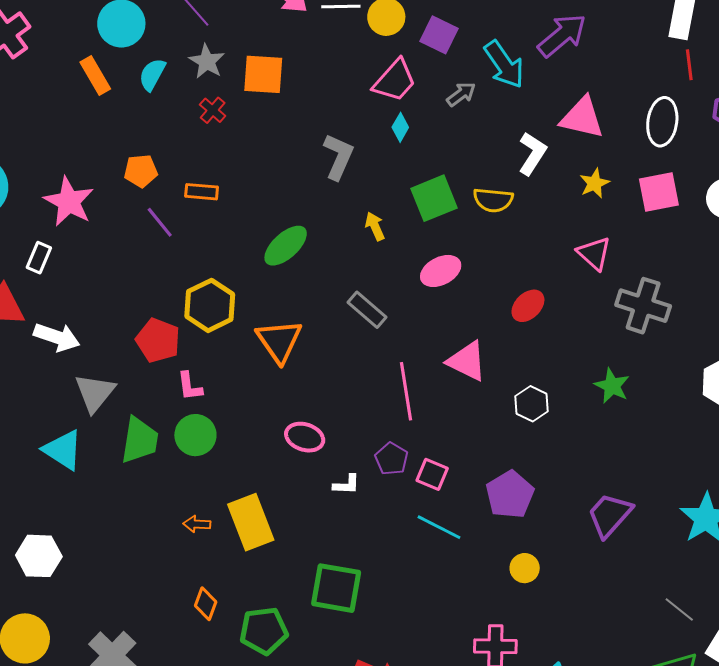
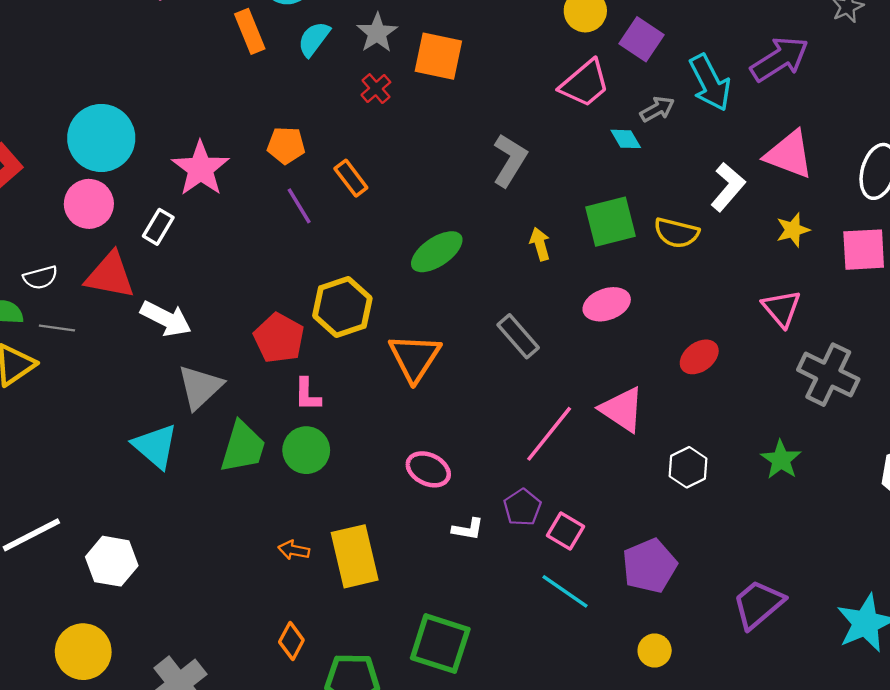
cyan diamond: (400, 127) -> (626, 139), moved, turned -68
orange rectangle: (202, 192) -> (351, 178), turned 40
pink line: (406, 391) -> (549, 434), turned 40

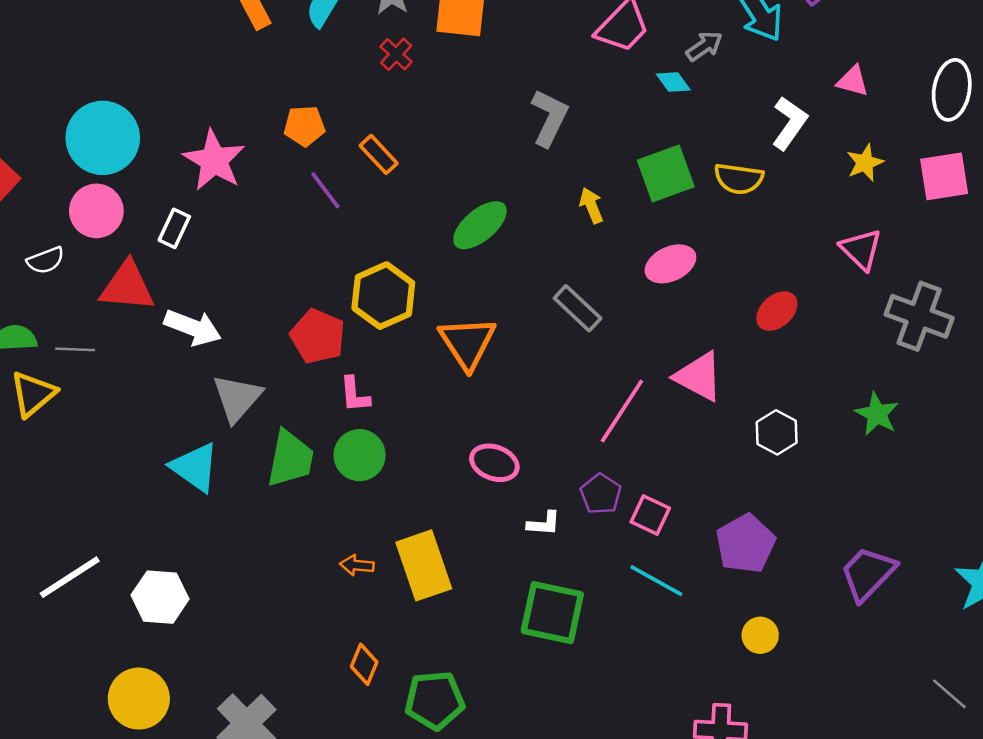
pink triangle: (789, 154) -> (853, 81), size x0.6
white semicircle: (40, 277) -> (46, 260), moved
green square: (440, 644) -> (552, 613), moved

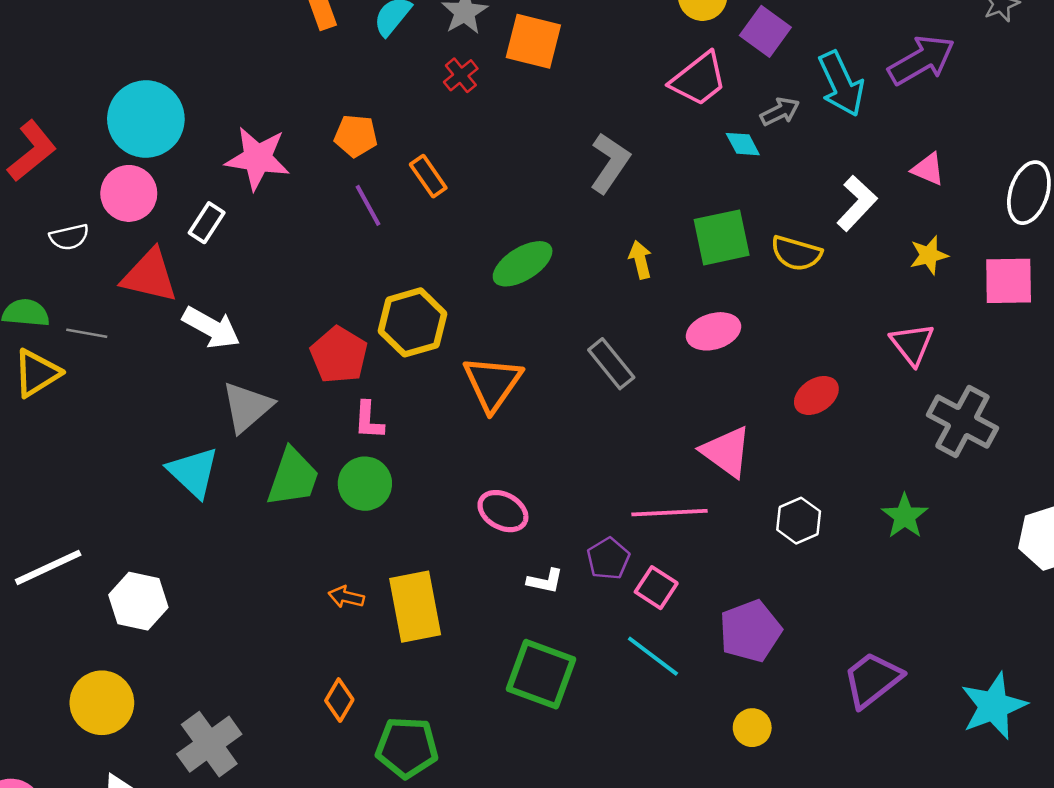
pink star: (214, 160) -> (258, 158), turned -30
pink line: (622, 411) -> (669, 513), moved, turned 46

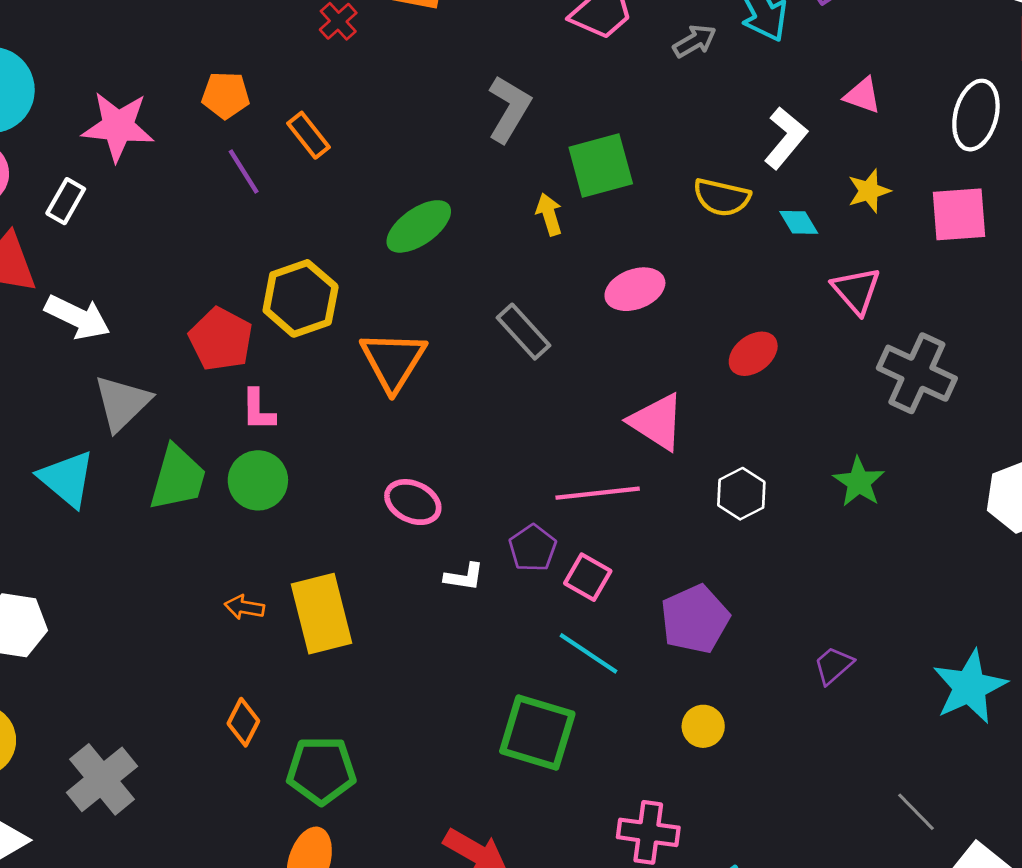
cyan diamond: (743, 144) -> (799, 222), moved
green square: (722, 237) -> (601, 166), moved
green square: (541, 674) -> (537, 732), moved
purple trapezoid: (872, 680) -> (833, 665), size x0.6

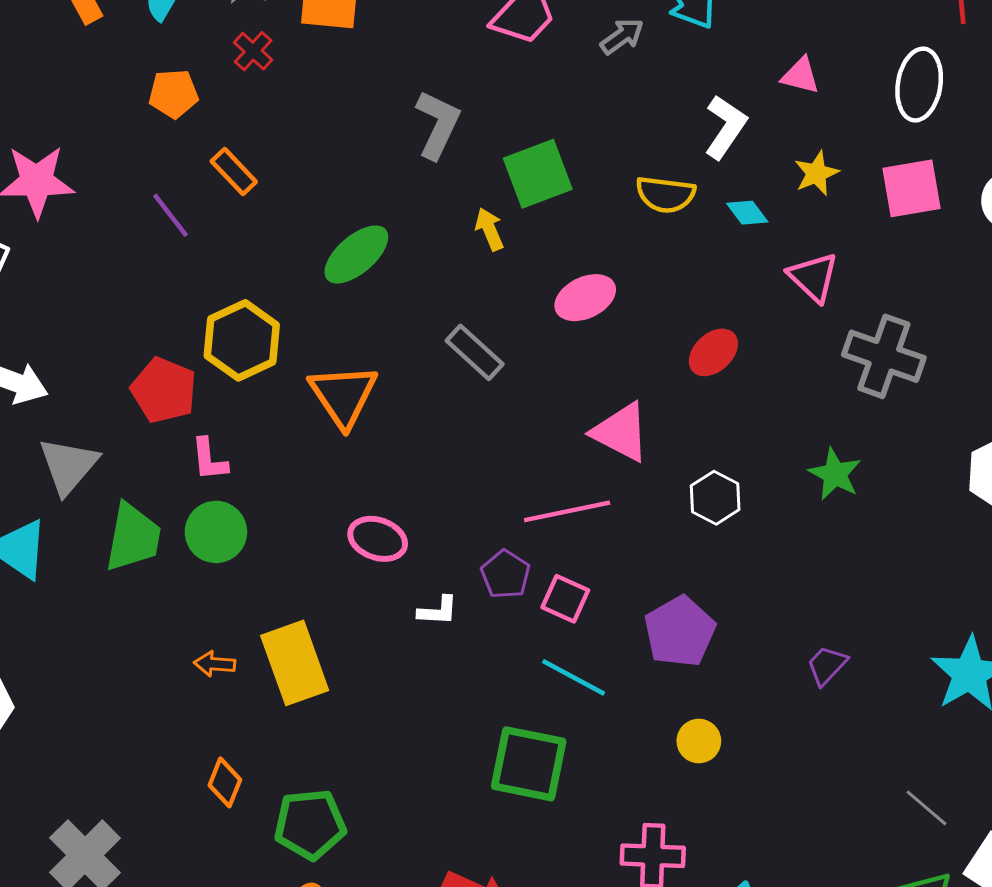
orange pentagon: (226, 95) -> (174, 94), moved

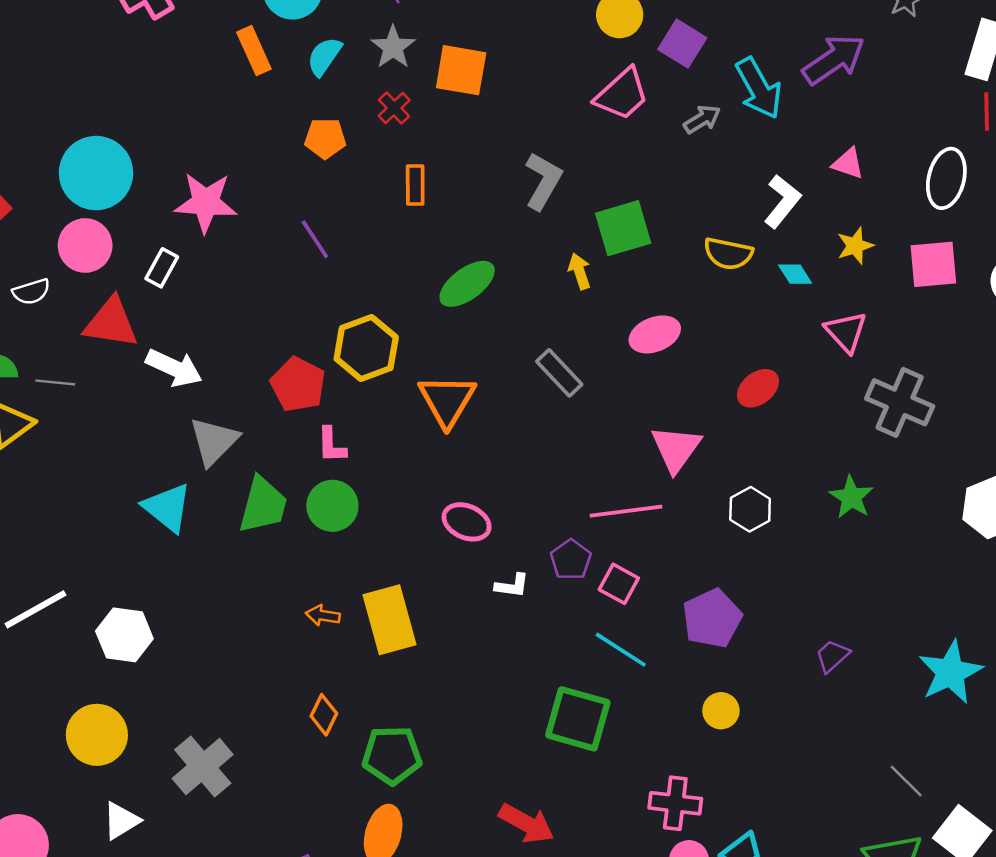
orange rectangle: (234, 171) -> (415, 185), moved, turned 39
pink triangle: (621, 432) -> (676, 449), turned 34

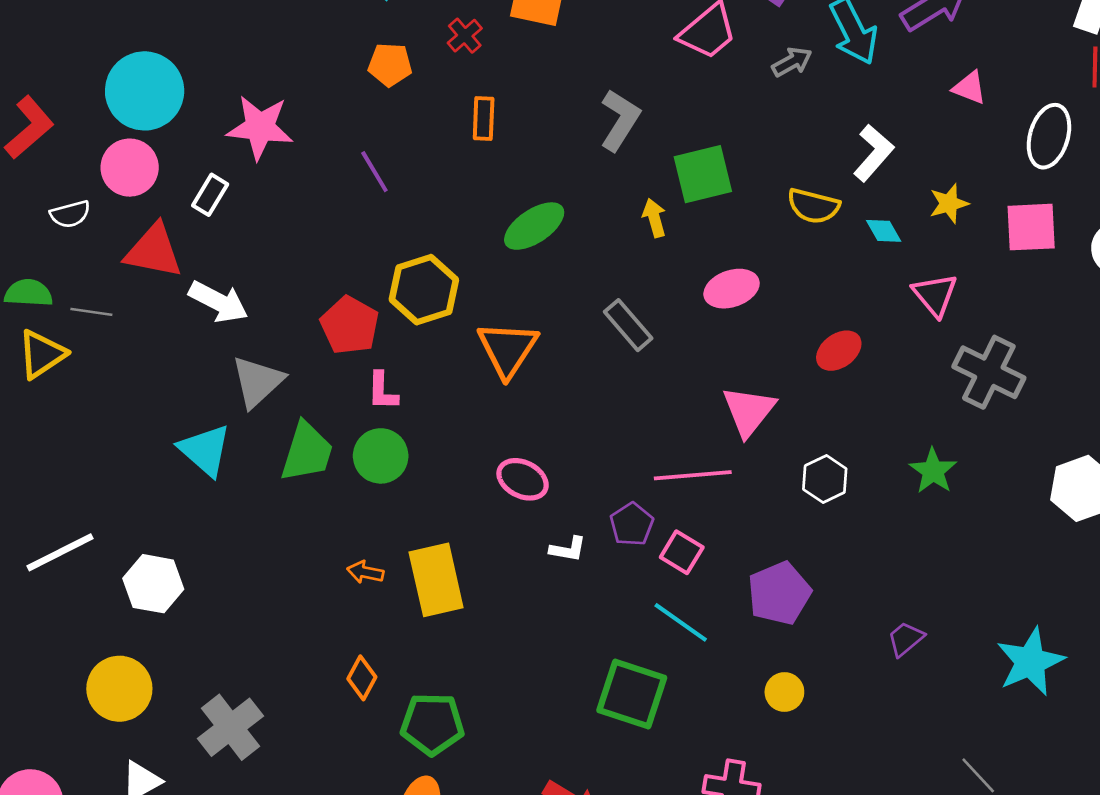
pink triangle: (848, 163) -> (969, 88), moved

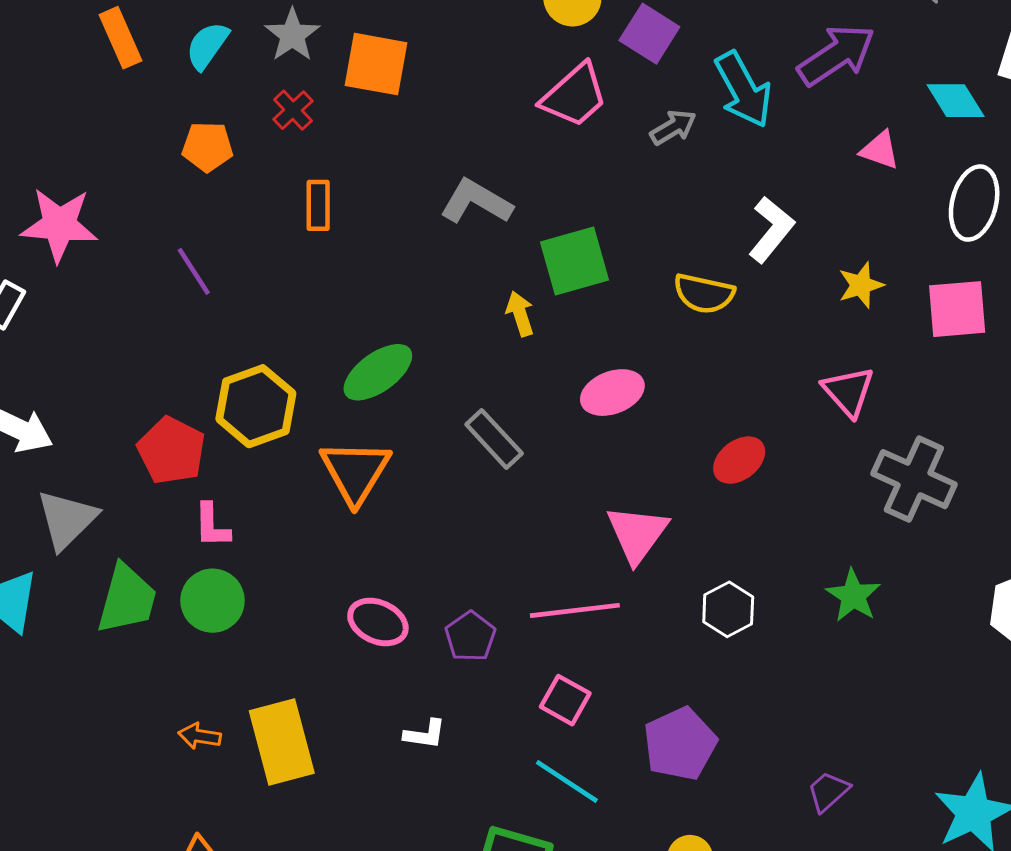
gray L-shape: (620, 120) -> (476, 202), turned -90
green ellipse: (534, 226) -> (378, 372), moved
cyan diamond: (884, 231) -> (956, 101), moved, size x1.4
purple pentagon: (632, 524) -> (470, 636), moved
white L-shape: (568, 549) -> (425, 734), moved

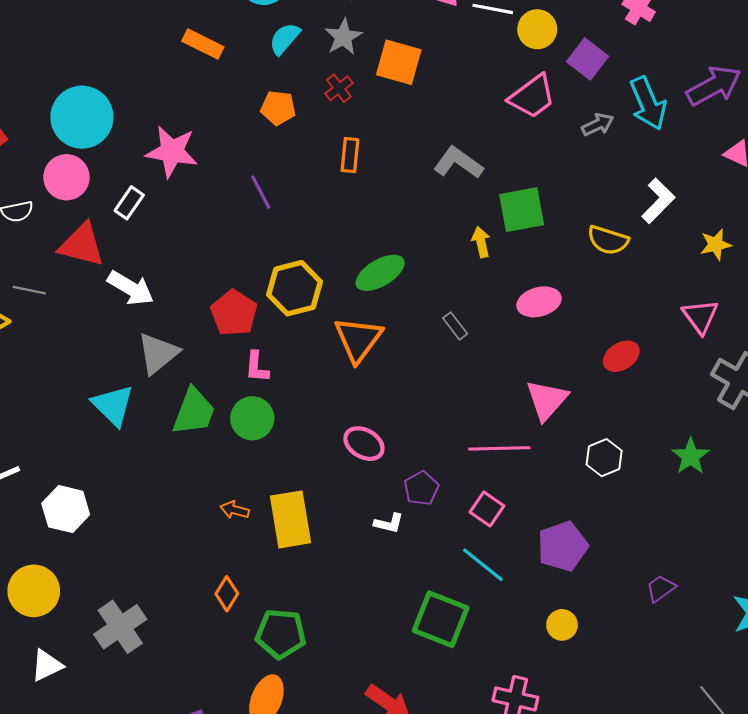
orange rectangle: (121, 38) -> (203, 44), moved, turned -45
gray rectangle: (494, 439) -> (455, 326), size x0.7
purple pentagon: (470, 636) -> (421, 488), moved

